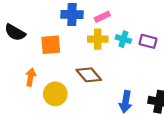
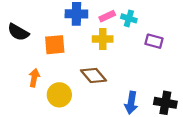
cyan cross: (123, 39) -> (129, 18), moved

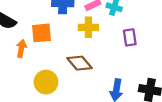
purple rectangle: (154, 41) -> (130, 37), moved, turned 66
orange arrow: (34, 78) -> (21, 49), moved

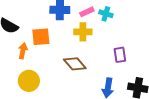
purple rectangle: (130, 37) -> (120, 55), moved
yellow circle: (46, 82) -> (29, 81), moved

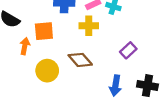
purple rectangle: (120, 55) -> (128, 50), turned 56
yellow circle: (29, 81) -> (47, 71), moved

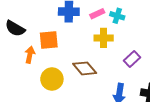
yellow cross: (89, 26) -> (104, 38), moved

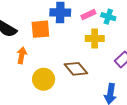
orange square: (49, 40) -> (40, 29), moved

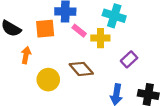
pink rectangle: (88, 15) -> (79, 31), moved, turned 64
cyan cross: (108, 17) -> (114, 16), size x1.5

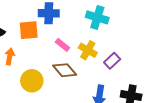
pink rectangle: (79, 31) -> (62, 45), moved
yellow cross: (100, 38) -> (88, 50), moved, turned 30

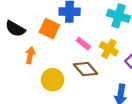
orange square: (29, 30) -> (49, 29), turned 30

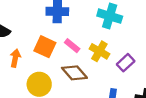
orange square: (49, 29) -> (45, 47), moved

